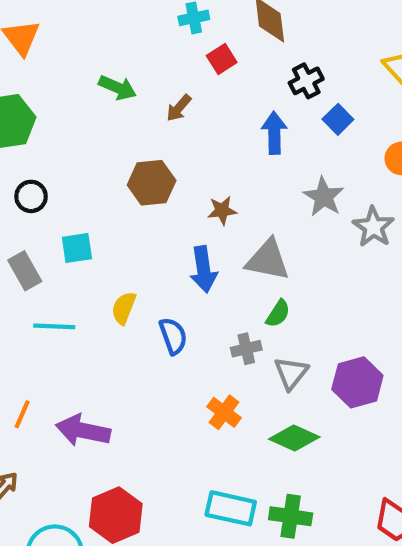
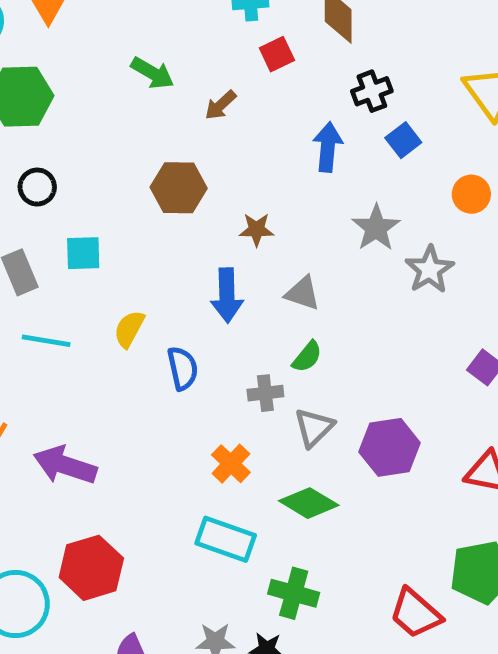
gray triangle: (268, 260) -> (303, 293), size x0.7
cyan rectangle: (231, 508) -> (226, 539), moved

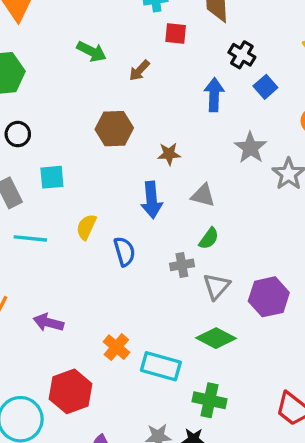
red square: (277, 54) -> (176, 33), turned 35
black cross: (372, 91) -> (242, 55), turned -35
orange cross: (231, 464) -> (116, 347), moved
purple arrow: (65, 465) -> (48, 322), size x0.7

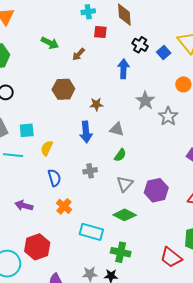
blue square: (265, 87) -> (164, 53), moved
cyan square: (52, 177) -> (27, 130), moved
blue semicircle: (124, 252) -> (54, 178), moved
gray cross: (182, 265) -> (90, 171), moved
orange cross: (116, 347) -> (64, 206), moved

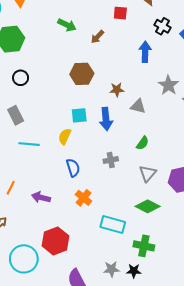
gray triangle: (117, 129) -> (138, 106), moved
cyan square: (27, 130) -> (79, 115), moved

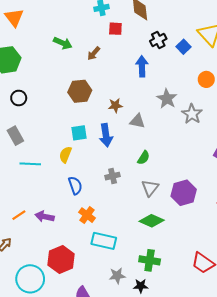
black cross: (163, 26) -> (158, 40), turned 35
orange line: (11, 188) -> (19, 215), moved, turned 32
cyan rectangle: (113, 225) -> (104, 241), moved
gray star: (111, 269) -> (117, 276), moved

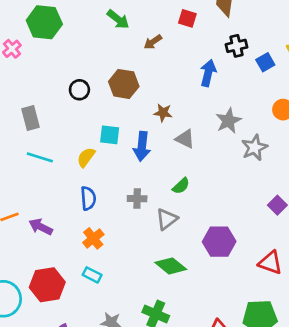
black circle: (19, 98) -> (79, 90), moved
gray triangle: (150, 188) -> (167, 219), moved
cyan rectangle: (104, 241) -> (92, 275), moved, size x0.6

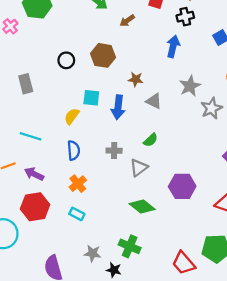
black cross: (236, 46) -> (185, 17), moved
cyan line: (40, 157) -> (31, 136), moved
red hexagon: (47, 285) -> (35, 207), moved

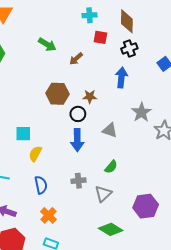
black circle: (66, 60) -> (78, 114), moved
brown star: (136, 79) -> (90, 97), moved
cyan square: (91, 98) -> (23, 134), moved

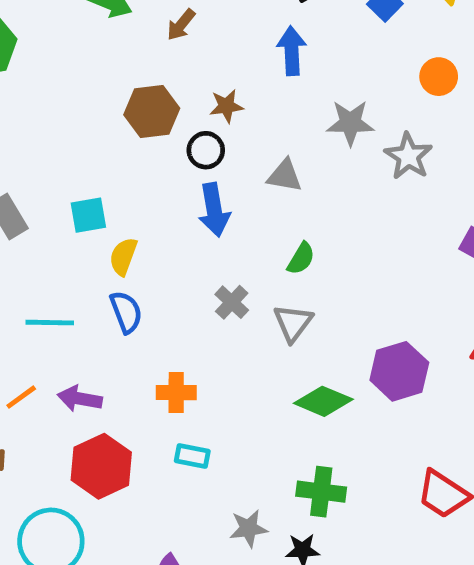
gray star: (141, 112) -> (350, 123), turned -30
gray cross: (78, 181) -> (232, 302), turned -32
blue semicircle: (41, 185) -> (126, 312), moved
purple hexagon: (146, 206) -> (399, 371), moved
orange cross: (48, 215) -> (176, 393), turned -35

